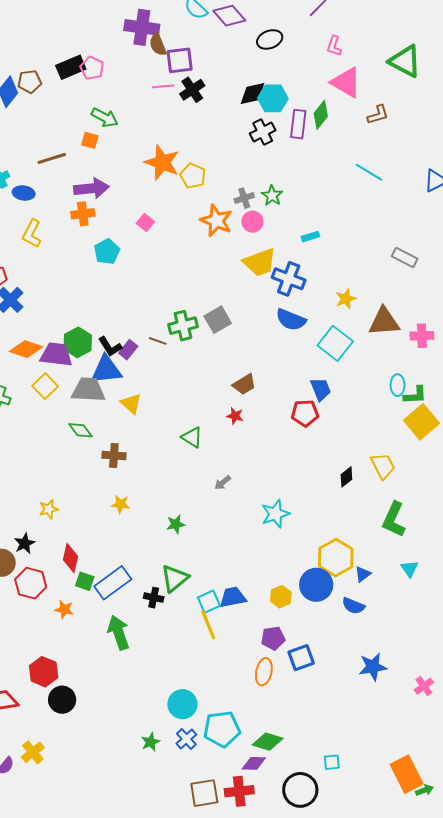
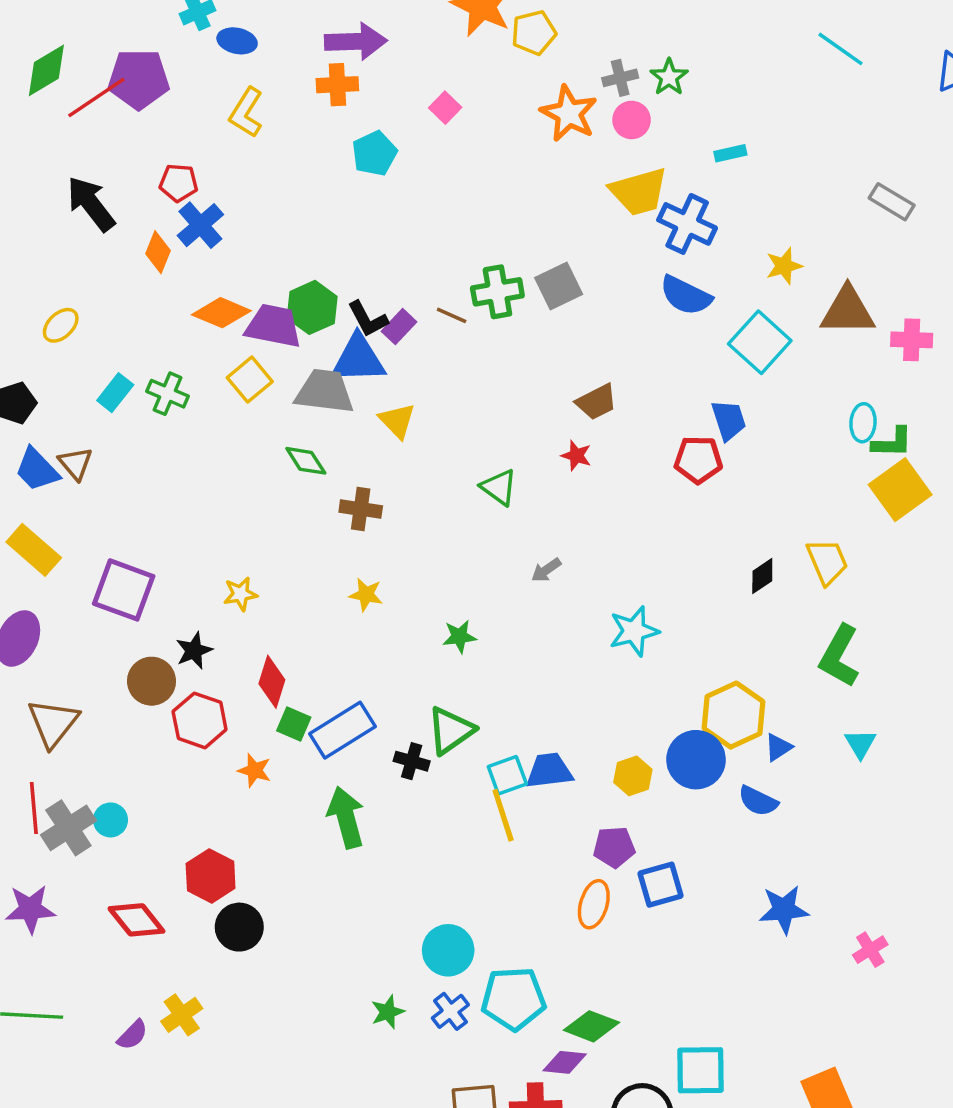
yellow pentagon: (193, 176) -> (534, 33), turned 30
cyan square: (332, 762) -> (701, 1070), size x1.8

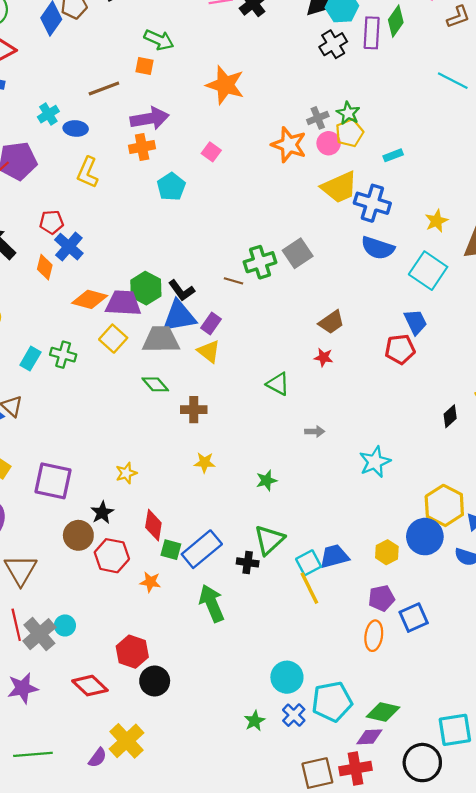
yellow pentagon: (534, 33) -> (349, 133), moved
purple rectangle: (399, 327) -> (211, 323), moved
gray arrow: (546, 570) -> (315, 431), turned -138
yellow cross: (182, 1015) -> (126, 741), size x1.4

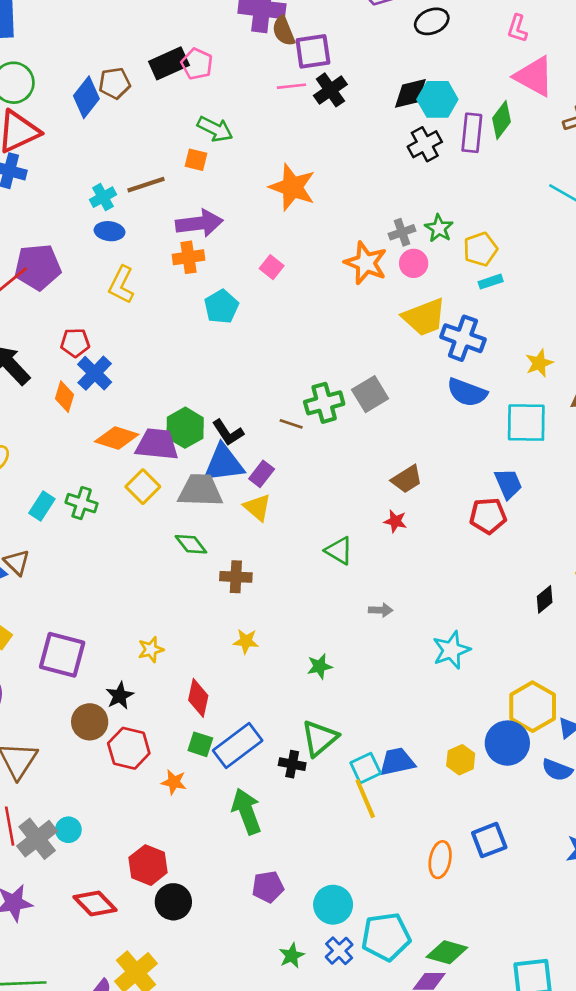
cyan cross: (48, 114) -> (103, 197), moved
yellow pentagon: (349, 133) -> (480, 249), moved
cyan square: (428, 271) -> (526, 423), turned -36
red diamond: (153, 525) -> (198, 698), moved
purple pentagon: (381, 598) -> (268, 887), moved

